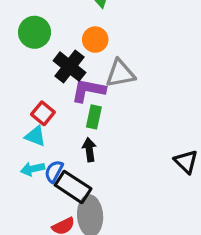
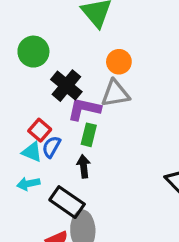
orange circle: (95, 40) -> (119, 62), moved
blue semicircle: (54, 171) -> (51, 147), moved

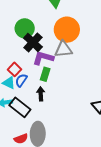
green circle: (33, 52) -> (25, 28), moved
orange circle: (119, 62) -> (67, 30), size x1.6
black rectangle: (67, 202) -> (20, 107), moved

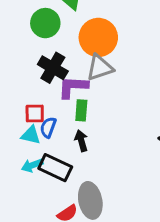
green circle: (25, 28) -> (45, 23), moved
red square: (14, 69) -> (35, 114), turned -32

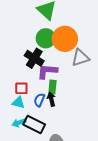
green circle: (45, 23) -> (46, 38), moved
gray triangle: (100, 68) -> (80, 58), moved
blue semicircle: (48, 127) -> (39, 100), moved
black arrow: (81, 141) -> (51, 99), moved

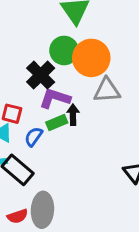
green rectangle: (52, 87) -> (57, 123), turned 48
black arrow: (51, 99) -> (73, 115), moved

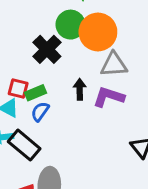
purple L-shape: (55, 98) -> (109, 97), moved
green rectangle: (57, 123) -> (36, 93), moved

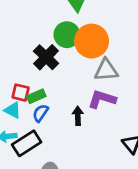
black arrow: (80, 89) -> (78, 116), moved
black rectangle: (24, 145) -> (27, 143), turned -72

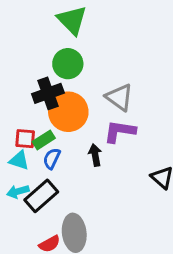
orange circle: (92, 41) -> (68, 112), moved
black cross: (46, 57) -> (48, 93), turned 35
gray triangle: (106, 70) -> (119, 97), turned 50

